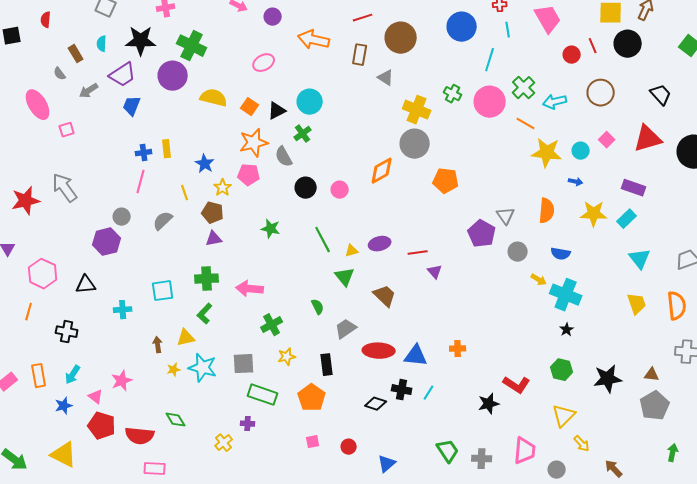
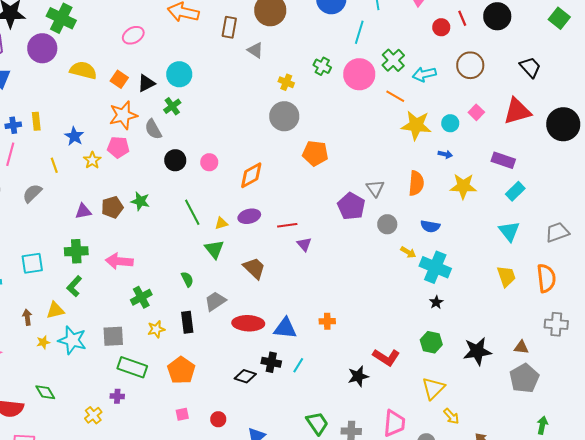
yellow cross: (417, 110) -> (286, 82), size x0.6
orange diamond: (382, 171) -> (251, 175), moved
brown pentagon: (213, 213) -> (112, 207), moved, turned -30
cyan rectangle: (627, 219) -> (515, 191), moved
black rectangle: (327, 365) -> (187, 322), moved

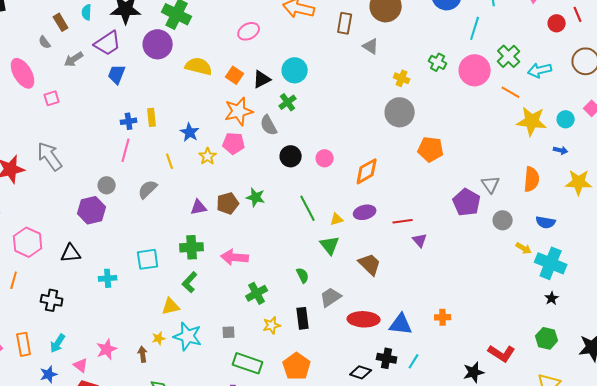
brown arrow: (27, 317) -> (143, 354), moved
gray square: (113, 336) -> (229, 332), size x0.6

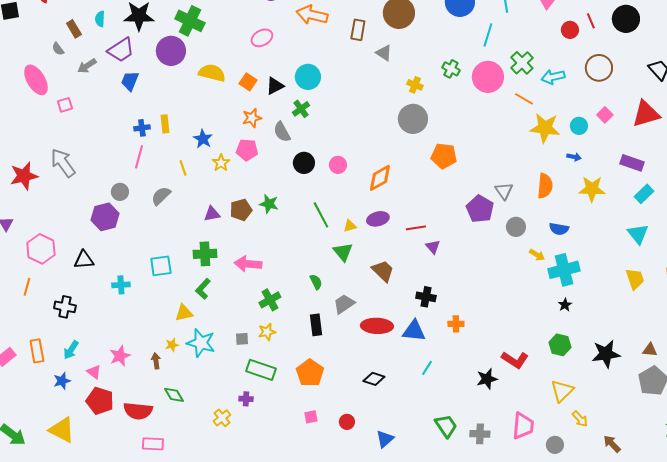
orange star: (239, 111) -> (252, 118), size x0.7
cyan cross: (551, 263) -> (564, 270), turned -36
yellow star: (272, 325) -> (267, 332), moved
black cross: (387, 358) -> (426, 297), moved

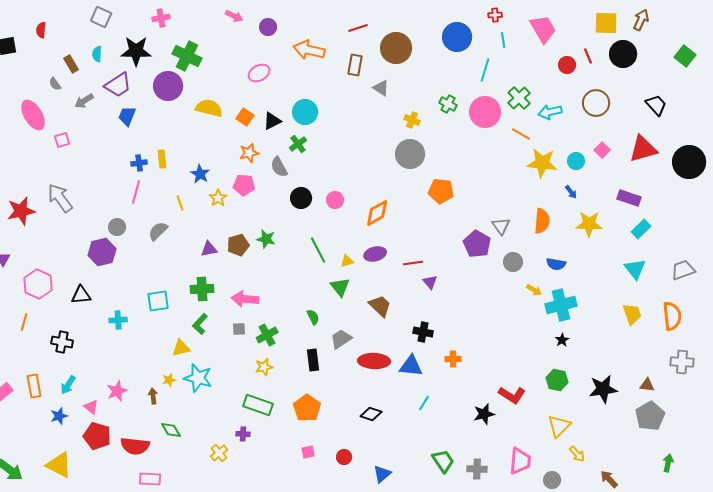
blue arrow: (574, 157) -> (571, 192), turned 40
gray square: (242, 339) -> (239, 329), moved

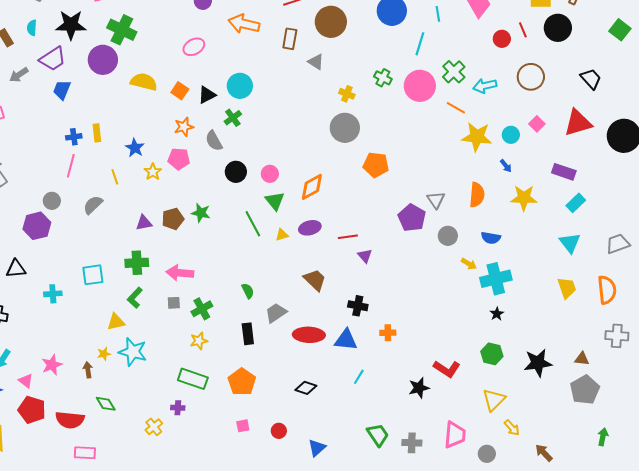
green triangle: (340, 287) -> (275, 201), moved

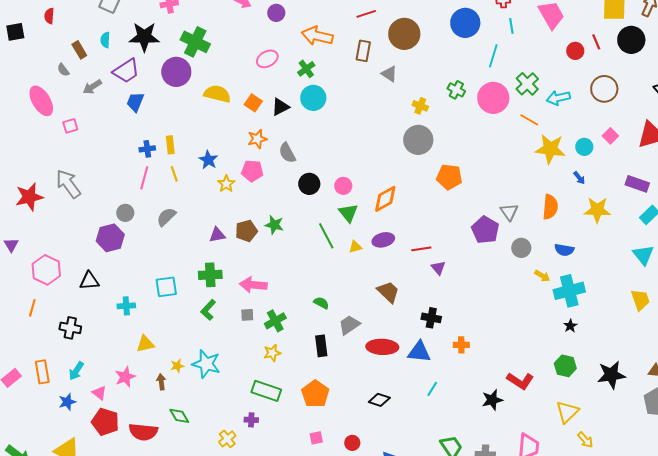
green cross: (233, 118) -> (306, 69), moved
yellow line: (115, 177) -> (174, 174), moved
green semicircle: (248, 291) -> (321, 303), turned -35
yellow triangle: (116, 322) -> (145, 344), moved

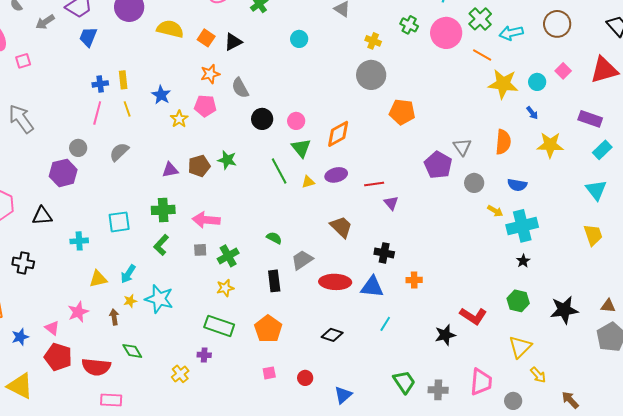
cyan circle: (313, 98) -> (299, 39), moved, size x0.7
cyan arrow: (76, 371) -> (128, 274), moved

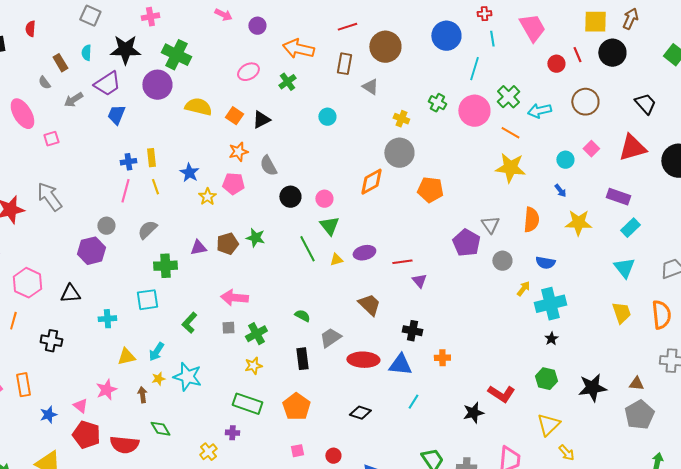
yellow star: (503, 84) -> (510, 168), moved
orange diamond: (338, 134) -> (371, 182), moved
green cross: (163, 210) -> (165, 266), moved
yellow arrow: (495, 211) -> (523, 289), turned -84

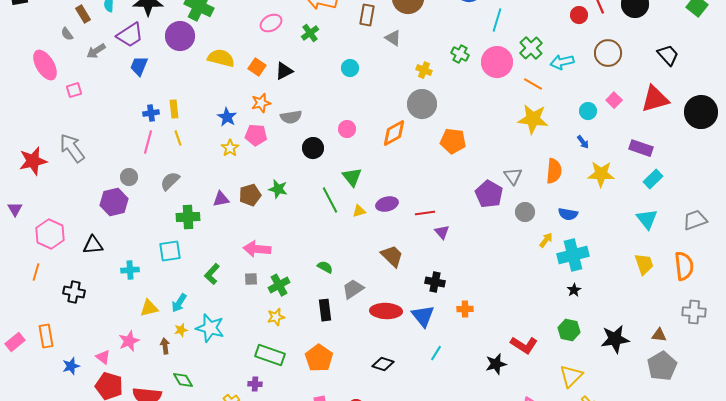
gray semicircle: (268, 166) -> (291, 117), turned -70
blue star: (189, 173) -> (227, 117), moved
pink circle: (324, 199) -> (347, 129), moved
blue triangle: (400, 365) -> (423, 316), turned 45

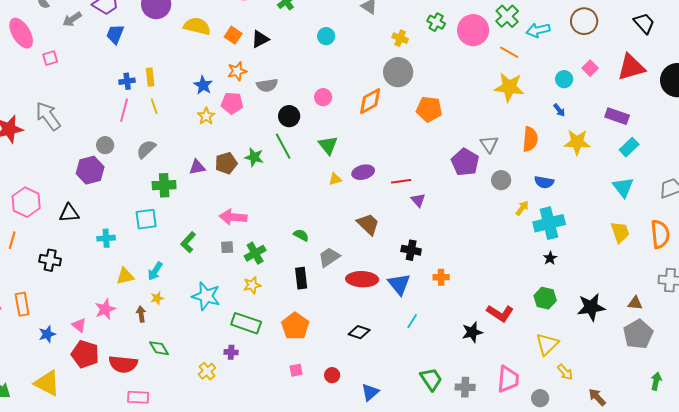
green line: (330, 200) -> (283, 146), moved
cyan star: (210, 328) -> (206, 296), moved

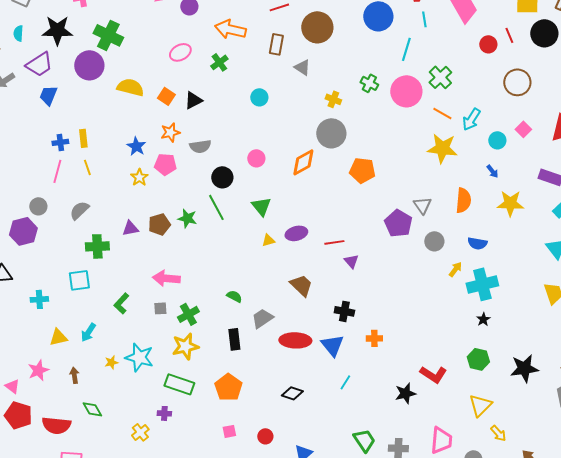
cyan arrow: (538, 30) -> (471, 119), moved, turned -45
yellow star: (252, 285) -> (185, 346), size x1.5
yellow star: (157, 298) -> (111, 362), moved

